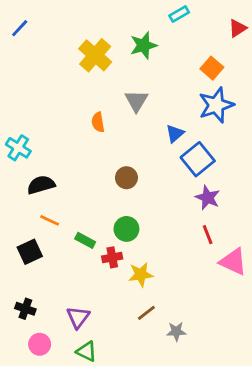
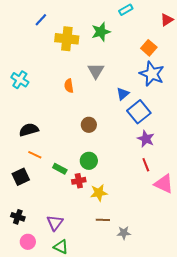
blue line: (20, 28) -> (41, 20), moved
yellow cross: (95, 55) -> (67, 39), turned -35
blue star: (216, 105) -> (152, 74), turned -30
cyan cross: (18, 148) -> (20, 80), moved
brown line: (146, 313) -> (103, 220), turned 40

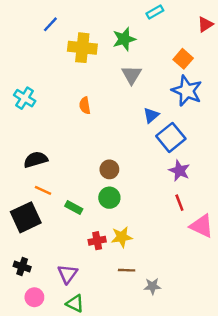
gray triangle: (96, 71) -> (132, 75), moved
brown circle: (89, 125) -> (109, 169), moved
black square: (21, 177) -> (26, 217), size x1.4
red cross: (79, 181) -> (97, 241), moved

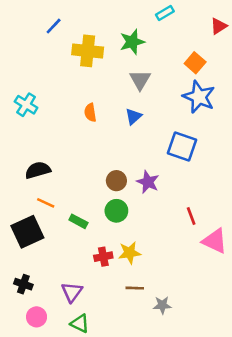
blue triangle: (151, 115) -> (133, 116), moved
blue square: (171, 137) -> (182, 147), turned -32
purple star: (179, 171) -> (148, 182), moved

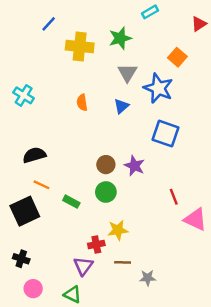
blue star: (199, 97) -> (158, 88), moved
red cross: (103, 257) -> (96, 244), moved
purple triangle: (72, 292) -> (83, 266), moved

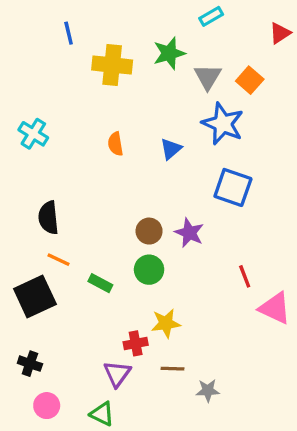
blue line: (49, 24) -> (69, 33), turned -56
gray triangle: (127, 73) -> (208, 77), moved
black semicircle: (34, 155) -> (48, 218), turned -80

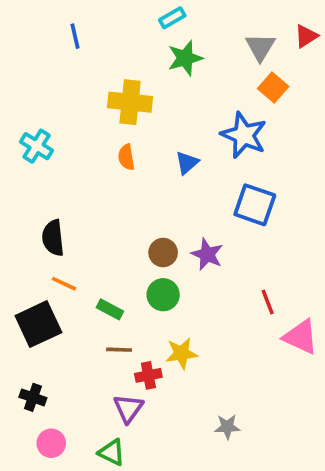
cyan rectangle: (211, 16) -> (172, 18), moved
yellow cross: (112, 65) -> (130, 102), moved
gray triangle: (208, 77) -> (260, 47), moved
brown line: (173, 369) -> (119, 350), moved

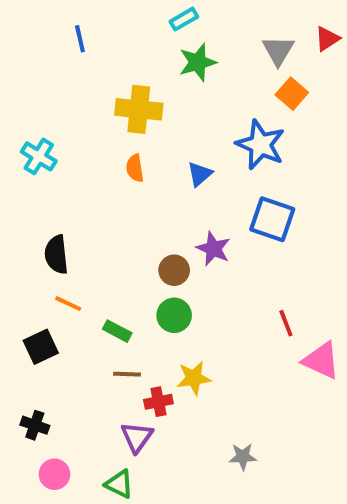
purple star: (207, 254) -> (213, 249), moved
black square: (38, 324) -> (41, 347), size x0.7

